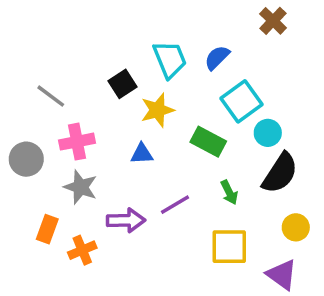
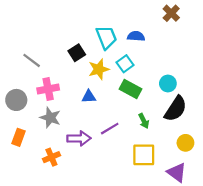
blue semicircle: (217, 58) -> (136, 36), turned 49
cyan square: (242, 101) -> (125, 64), moved, size x0.7
orange rectangle: (47, 229) -> (18, 137), moved

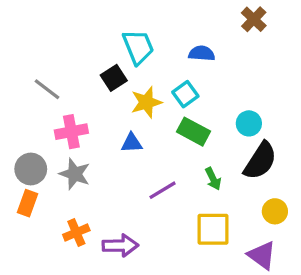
cyan trapezoid: (106, 37) -> (138, 47), moved
gray circle: (16, 100) -> (31, 169), moved
purple arrow: (79, 138) -> (120, 246), moved

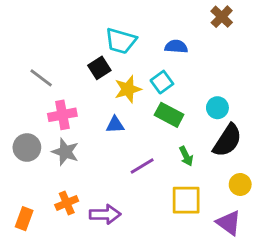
cyan trapezoid: (138, 47) -> (121, 41), turned 128
orange rectangle: (27, 203) -> (24, 219), moved

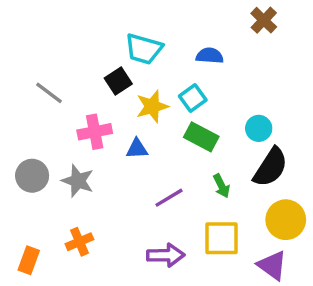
pink cross: (62, 115) -> (95, 132), moved
yellow circle: (240, 184) -> (286, 220), size x1.5
purple arrow: (105, 214) -> (166, 255), moved

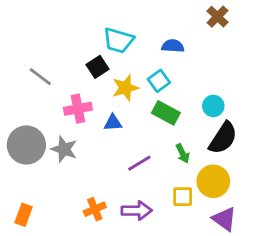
gray circle: (32, 176) -> (26, 145), size x1.4
yellow circle: (286, 220) -> (213, 181), moved
yellow square: (221, 238) -> (183, 197), size x0.7
orange cross: (79, 242) -> (95, 209), moved

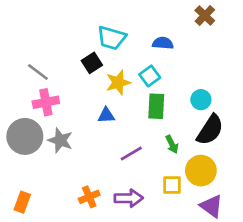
pink cross: (78, 109) -> (46, 102), moved
green rectangle: (166, 113) -> (156, 106), turned 65

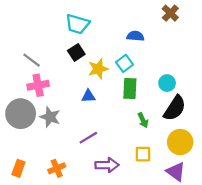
cyan trapezoid: (112, 38) -> (77, 24), moved
purple line: (131, 154) -> (88, 138), moved
yellow circle: (201, 171) -> (180, 142), moved
orange cross: (89, 197) -> (57, 168), moved

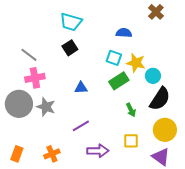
cyan square: (124, 63) -> (114, 58), turned -35
yellow star: (98, 69) -> (136, 63), moved, turned 30
green rectangle: (130, 89) -> (119, 81), turned 54

